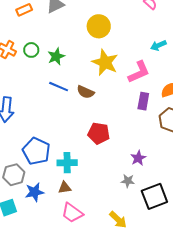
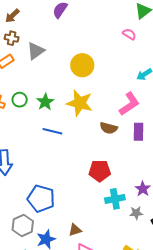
yellow star: (105, 62) -> (80, 103), moved
brown semicircle: (85, 92) -> (109, 128), moved
cyan cross: (67, 163) -> (115, 199), moved

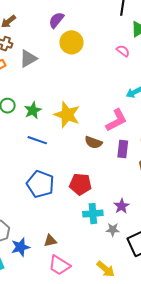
yellow circle: (82, 65) -> (71, 42), moved
blue pentagon: (41, 199) -> (40, 184), moved

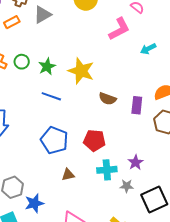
pink L-shape: (116, 120) -> (119, 29), moved
brown triangle: (50, 241) -> (68, 175), moved

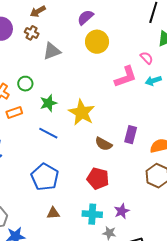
orange rectangle: (12, 22) -> (14, 113), moved
cyan arrow: (148, 49) -> (153, 81), moved
green circle: (22, 62) -> (25, 84), moved
purple rectangle: (137, 105) -> (131, 135), moved
red pentagon: (94, 140) -> (98, 179), moved

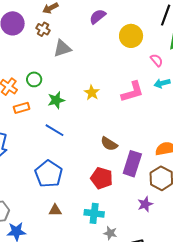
yellow circle: (97, 42) -> (131, 36), moved
pink L-shape: (126, 77) -> (132, 92), moved
yellow star: (82, 112) -> (92, 93), moved, size x0.6
purple rectangle: (131, 135) -> (132, 164), moved, size x1.4
purple star: (122, 211) -> (145, 204), moved

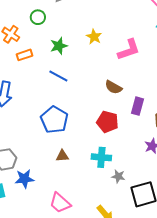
green circle: (34, 79) -> (38, 17), moved
pink L-shape: (132, 92) -> (129, 50), moved
purple rectangle: (132, 164) -> (137, 106), size x0.7

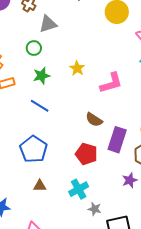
green circle: (38, 17) -> (34, 48), moved
purple rectangle: (137, 106) -> (117, 140), size x1.4
cyan cross: (101, 157) -> (79, 189), turned -36

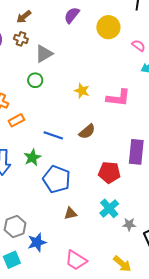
green star: (41, 76) -> (32, 158), moved
pink L-shape: (111, 83) -> (118, 98), turned 35
brown semicircle: (94, 120) -> (87, 132), moved, turned -60

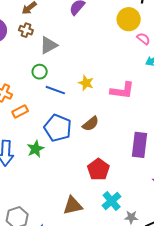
yellow circle: (108, 27) -> (129, 19), moved
blue line: (53, 135) -> (55, 90), moved
red pentagon: (109, 172) -> (98, 169), moved, turned 30
blue pentagon: (57, 179) -> (58, 128), moved
brown triangle: (70, 214) -> (73, 205), size x1.5

